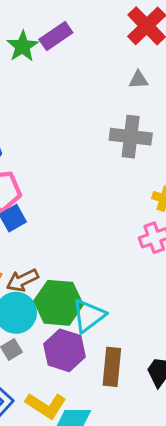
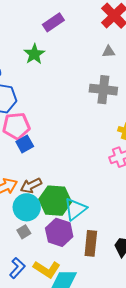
green star: (23, 46) -> (34, 54), moved

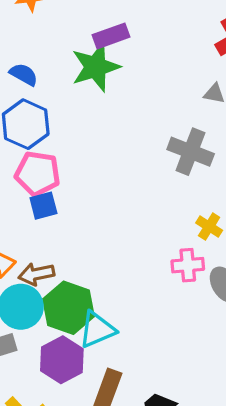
purple rectangle: (53, 22) -> (111, 36), moved
green star: (34, 54) -> (96, 67), size x1.4

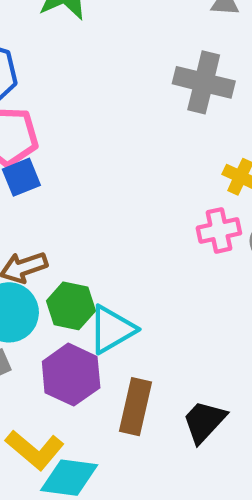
green hexagon: (68, 308) -> (71, 306), size x0.7

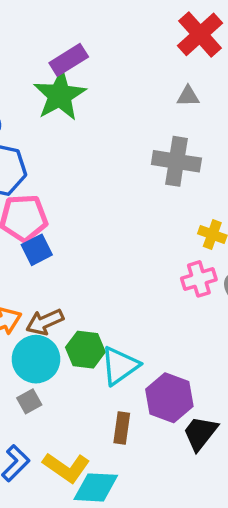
purple hexagon: (71, 375) -> (169, 398), moved
brown rectangle: (136, 407) -> (122, 428), moved, size x0.7

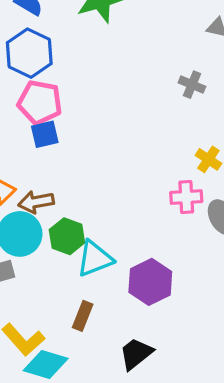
gray cross: (176, 161) -> (192, 85), size x0.6
purple hexagon: (169, 398) -> (150, 282), moved
black trapezoid: (200, 433) -> (136, 354), moved

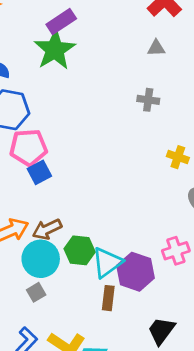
pink cross: (186, 197) -> (176, 251), moved
purple hexagon: (150, 282) -> (136, 272), moved
brown rectangle: (83, 316) -> (108, 298), moved

